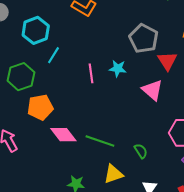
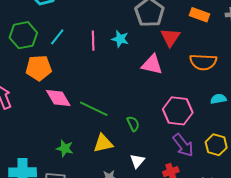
cyan line: (54, 55) -> (57, 37), moved
pink triangle: (152, 90) -> (152, 65), turned -35

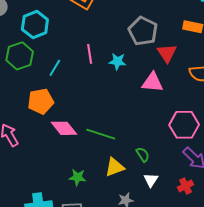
green hexagon: (23, 35) -> (20, 56), moved
pink line: (93, 41) -> (90, 54), moved
green semicircle: (133, 124) -> (143, 155), moved

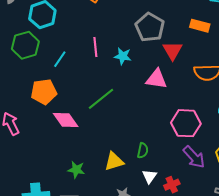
green line: (101, 134) -> (101, 99), moved, turned -60
green semicircle: (143, 155) -> (143, 151), turned 42
red cross: (186, 186) -> (172, 185), moved

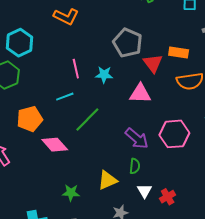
orange rectangle: (200, 26) -> (179, 52), moved
cyan line: (60, 59) -> (65, 97), moved, turned 42
purple arrow: (194, 157) -> (137, 139), moved

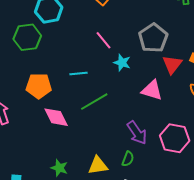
pink line: (76, 69) -> (104, 40), moved, turned -42

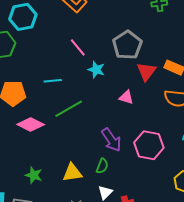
pink triangle: (152, 90) -> (126, 97), size x0.7
pink diamond: (56, 117) -> (31, 124), turned -36

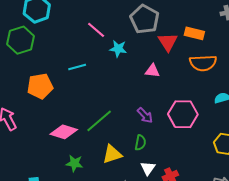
green line: (69, 109) -> (99, 121), moved
pink diamond: (31, 124) -> (64, 132), moved
purple arrow: (111, 140) -> (145, 115), size x0.7

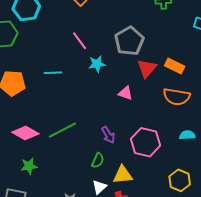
cyan star: (118, 49) -> (97, 64), turned -30
yellow triangle: (112, 154) -> (123, 175), moved
green star: (74, 163) -> (29, 166), turned -30

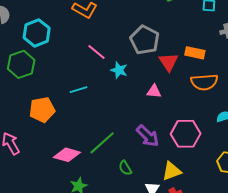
cyan star: (97, 64) -> (119, 70), turned -30
purple arrow: (108, 135) -> (148, 136), size x1.4
green semicircle: (98, 160) -> (125, 168), moved, turned 140

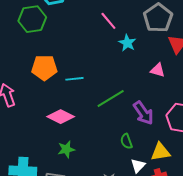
cyan line: (79, 90) -> (74, 79), moved
green line: (102, 143) -> (111, 99), moved
green semicircle: (125, 168) -> (126, 141), moved

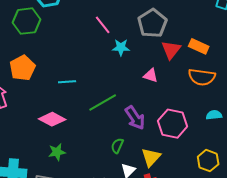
cyan star: (127, 43) -> (121, 47), turned -30
orange pentagon: (44, 68) -> (22, 68), moved, turned -30
green semicircle: (126, 141) -> (117, 146), turned 42
yellow triangle: (160, 152) -> (151, 157), turned -40

